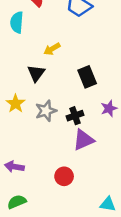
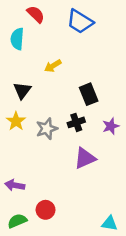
black triangle: (36, 73) -> (22, 90), moved
black cross: (75, 116) -> (76, 122), moved
red circle: (64, 176) -> (46, 210), moved

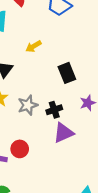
black cross: (76, 122) -> (54, 110), moved
red circle: (46, 210) -> (20, 149), moved

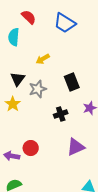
gray star: (28, 105) -> (38, 89), moved
purple triangle: (63, 133) -> (76, 147), moved

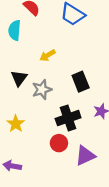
yellow star: (13, 104) -> (16, 124), moved
black cross: (61, 114) -> (68, 118), size x1.5
red circle: (31, 148) -> (59, 143), moved

